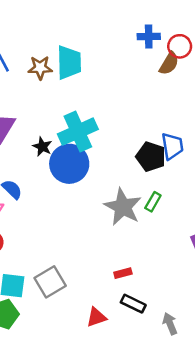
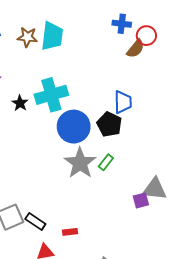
blue trapezoid: (172, 146) -> (123, 102), moved
blue circle: (69, 164) -> (74, 127), moved
red rectangle: (123, 273) -> (70, 232), moved
black rectangle: (133, 304) -> (35, 221), moved

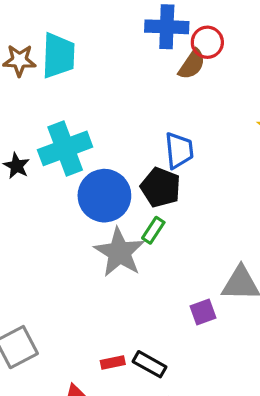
blue cross: (122, 24) -> (167, 27), size x1.4
green rectangle: (106, 162) -> (153, 230), moved
purple square: (141, 200) -> (203, 312), moved
black rectangle: (35, 221) -> (150, 364), moved

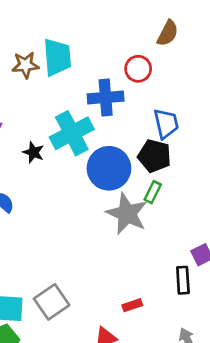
blue cross: (167, 27) -> (106, 97), moved
red circle: (207, 42) -> (138, 69), moved
brown semicircle: (192, 64) -> (168, 33), moved
black rectangle: (150, 364) -> (183, 280), moved, turned 64

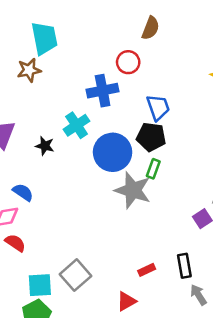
cyan trapezoid: (57, 57) -> (44, 38), moved
cyan cross: (72, 133) -> (77, 125), size x0.7
black rectangle: (183, 280) -> (184, 266), moved

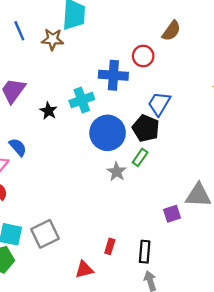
blue trapezoid: (158, 107) -> (159, 104), turned -145
gray star: (133, 190) -> (117, 172), size x0.6
red rectangle: (147, 270) -> (110, 246), turned -63

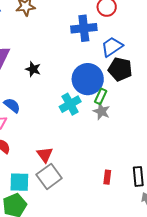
cyan cross: (82, 100) -> (70, 104), moved
blue trapezoid: (159, 104) -> (112, 47), moved, turned 35
green rectangle: (140, 157) -> (101, 96), moved
red triangle: (84, 270) -> (45, 155), moved, turned -42

